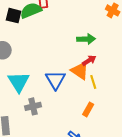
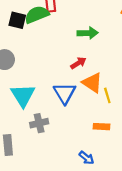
green arrow: (86, 39) -> (88, 33), moved
red arrow: (89, 60) -> (78, 63), moved
orange rectangle: (88, 109) -> (101, 127), turned 64

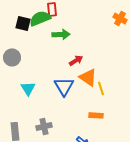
green arrow: (88, 33) -> (61, 34), moved
cyan triangle: (23, 95) -> (28, 88), size x0.7
gray cross: (39, 123) -> (44, 126), moved

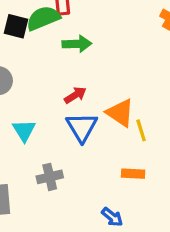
red arrow: (76, 60) -> (75, 95), moved
gray cross: (44, 126) -> (50, 177), moved

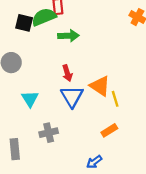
red arrow: (75, 95) -> (67, 73), turned 105
orange rectangle: (133, 174) -> (109, 130), turned -35
blue arrow: (112, 217) -> (94, 162), turned 105

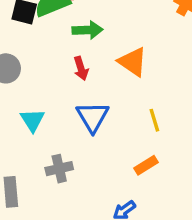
red arrow: (67, 73) -> (81, 68), moved
orange triangle: (100, 86) -> (133, 62), moved

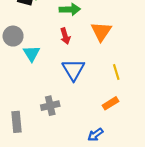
orange triangle: (133, 62) -> (101, 31), turned 30
cyan triangle: (33, 120) -> (32, 53), moved

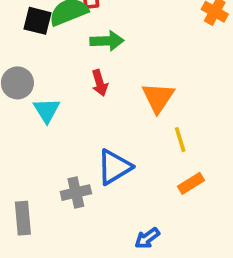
orange triangle: (101, 31) -> (158, 98), moved
blue triangle: (73, 70) -> (114, 167), moved, turned 30
orange rectangle: (110, 103) -> (191, 183), moved

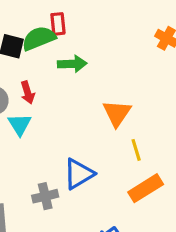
red arrow: (100, 83) -> (28, 93), moved
orange rectangle: (191, 183) -> (146, 188), size x1.5

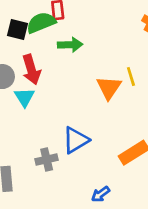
red arrow: (28, 93) -> (31, 70), size x1.5
yellow line: (136, 150) -> (131, 77), moved

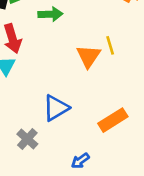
gray cross: (47, 160) -> (27, 139), moved, turned -35

